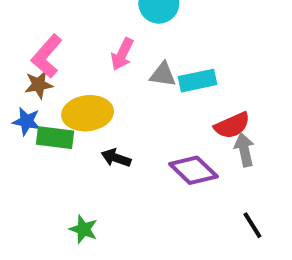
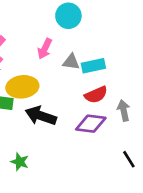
red semicircle: (232, 125) -> (96, 95), moved
black arrow: (116, 158) -> (41, 116), size x1.6
purple diamond: (193, 170) -> (91, 124), turned -36

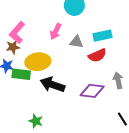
cyan rectangle: (93, 66) -> (103, 36), moved
red semicircle: (96, 95) -> (97, 55), moved

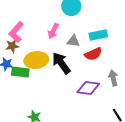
black arrow: (52, 85) -> (61, 63), moved, turned 35

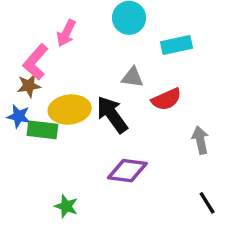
pink arrow: (53, 31) -> (66, 33), moved
cyan rectangle: (98, 35) -> (177, 45), moved
purple diamond: (88, 88) -> (127, 171), moved

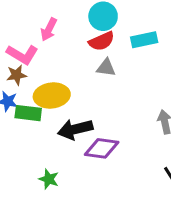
pink L-shape: (36, 62) -> (22, 54), turned -100
red semicircle: (166, 99) -> (102, 41), moved
black arrow: (112, 115) -> (75, 129), moved, turned -68

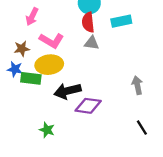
pink arrow: (49, 29) -> (32, 17), moved
red semicircle: (102, 41) -> (88, 22), turned 108
pink L-shape: (22, 54) -> (52, 41), moved

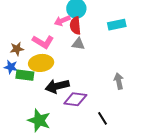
pink arrow: (32, 17) -> (62, 21), moved, turned 42
cyan rectangle: (121, 21) -> (117, 25), moved
black line: (142, 128) -> (103, 118), moved
green star: (47, 130) -> (39, 120), size x1.6

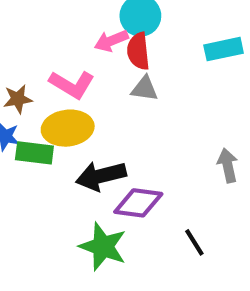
green star: (39, 120) -> (103, 247), moved

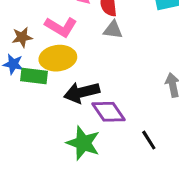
purple diamond: (138, 203) -> (109, 112), turned 48

